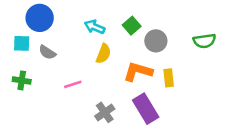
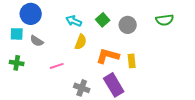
gray circle: (156, 41) -> (128, 25), moved
green semicircle: (204, 41) -> (165, 20), moved
gray cross: (105, 112) -> (82, 88), turned -35

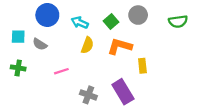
blue circle: (31, 14) -> (47, 15), moved
gray circle: (128, 25) -> (138, 15), moved
orange L-shape: (108, 56) -> (120, 46), moved

